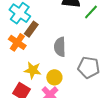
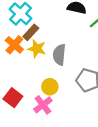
yellow star: (33, 70) -> (37, 49), moved

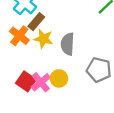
red square: (13, 98) -> (26, 81), moved
pink cross: (43, 105) -> (41, 82), moved

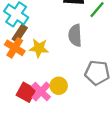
brown rectangle: (36, 22) -> (20, 33), moved
gray semicircle: (68, 44) -> (75, 35), moved

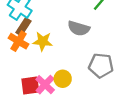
gray semicircle: (75, 35) -> (79, 28), turned -70
red square: (26, 92) -> (30, 85), turned -36

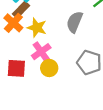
gray semicircle: (79, 28) -> (75, 22), turned 85
pink cross: (45, 85) -> (41, 52), moved

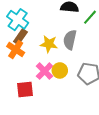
yellow star: (37, 28) -> (49, 44), moved
yellow circle: (49, 68) -> (60, 70), moved

